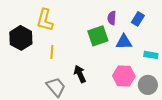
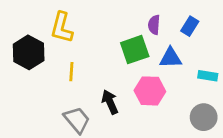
pink hexagon: (124, 76) -> (150, 91), moved

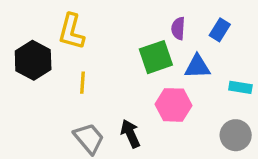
black arrow: (110, 102) -> (130, 134), moved

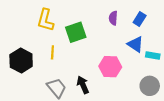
green square: (156, 57) -> (76, 32), moved
black hexagon: (33, 60) -> (21, 61), moved
blue triangle: (197, 67) -> (136, 44), moved, turned 36

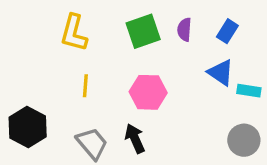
green square: (76, 32) -> (143, 31), moved
black hexagon: (21, 61) -> (28, 127), moved
pink hexagon: (110, 67) -> (148, 92), moved

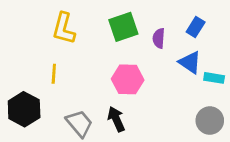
purple semicircle: (184, 30) -> (159, 38), moved
yellow line: (85, 86) -> (54, 74), moved

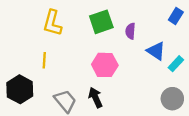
blue rectangle: (196, 27) -> (176, 16), moved
cyan rectangle: (214, 78) -> (176, 64), turned -56

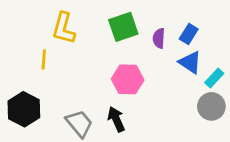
blue rectangle: (176, 16) -> (189, 34), moved
yellow line: (44, 60) -> (44, 60), moved
gray circle: (172, 99) -> (211, 106), moved

